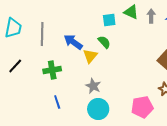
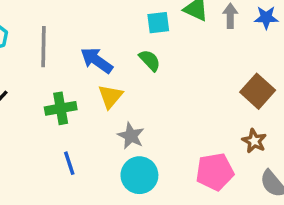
yellow triangle: (90, 56) -> (110, 96), moved

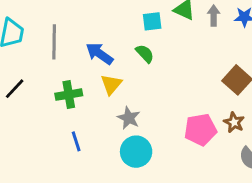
pink pentagon: (215, 172) -> (200, 130), moved

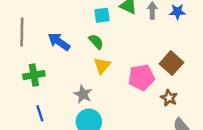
yellow triangle: (111, 84) -> (102, 65), moved
pink pentagon: (200, 130) -> (142, 77), moved

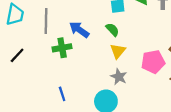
green cross: (34, 75) -> (62, 48), moved
gray star: (83, 94) -> (119, 77), moved

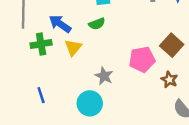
green semicircle: (112, 30) -> (97, 24), turned 112
yellow triangle: (118, 51) -> (73, 48), moved

